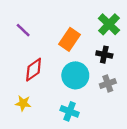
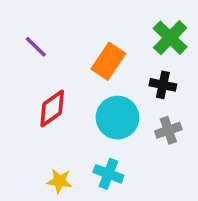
yellow star: (23, 103) -> (59, 181), moved

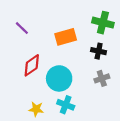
green cross: (170, 38) -> (103, 23), turned -30
orange rectangle: (108, 61) -> (66, 37), turned 40
cyan circle: (117, 118) -> (59, 78), moved

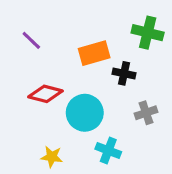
black cross: (99, 51) -> (124, 73), moved
red diamond: (32, 65) -> (45, 94), turned 50
cyan cross: (66, 105) -> (108, 150), moved

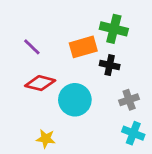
green cross: (148, 33) -> (114, 29), moved
purple line: (31, 40) -> (32, 47), moved
cyan cross: (108, 150) -> (133, 133), moved

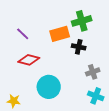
green cross: (114, 29) -> (82, 21), turned -30
cyan circle: (75, 100) -> (49, 87), moved
yellow star: (46, 139) -> (14, 101), moved

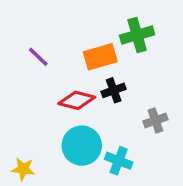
black cross: (79, 47) -> (114, 90), moved, turned -32
red diamond: (29, 60) -> (77, 100), moved
cyan cross: (96, 96) -> (119, 161), moved

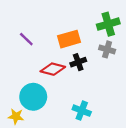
green cross: (137, 35) -> (108, 24), moved
gray cross: (155, 120) -> (107, 49), moved, turned 35
cyan circle: (82, 146) -> (33, 97), moved

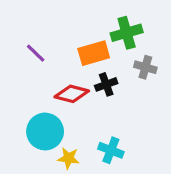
green cross: (108, 24) -> (127, 33), moved
yellow star: (16, 116) -> (69, 158), moved

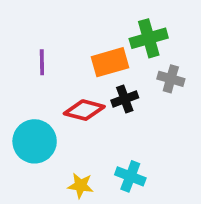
purple line: (36, 53) -> (42, 62), turned 45
cyan circle: (45, 132) -> (35, 141), moved

